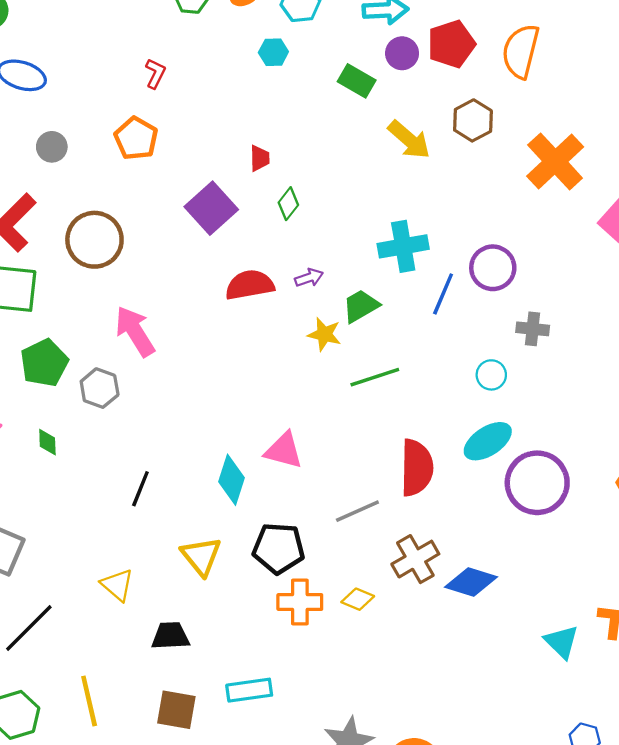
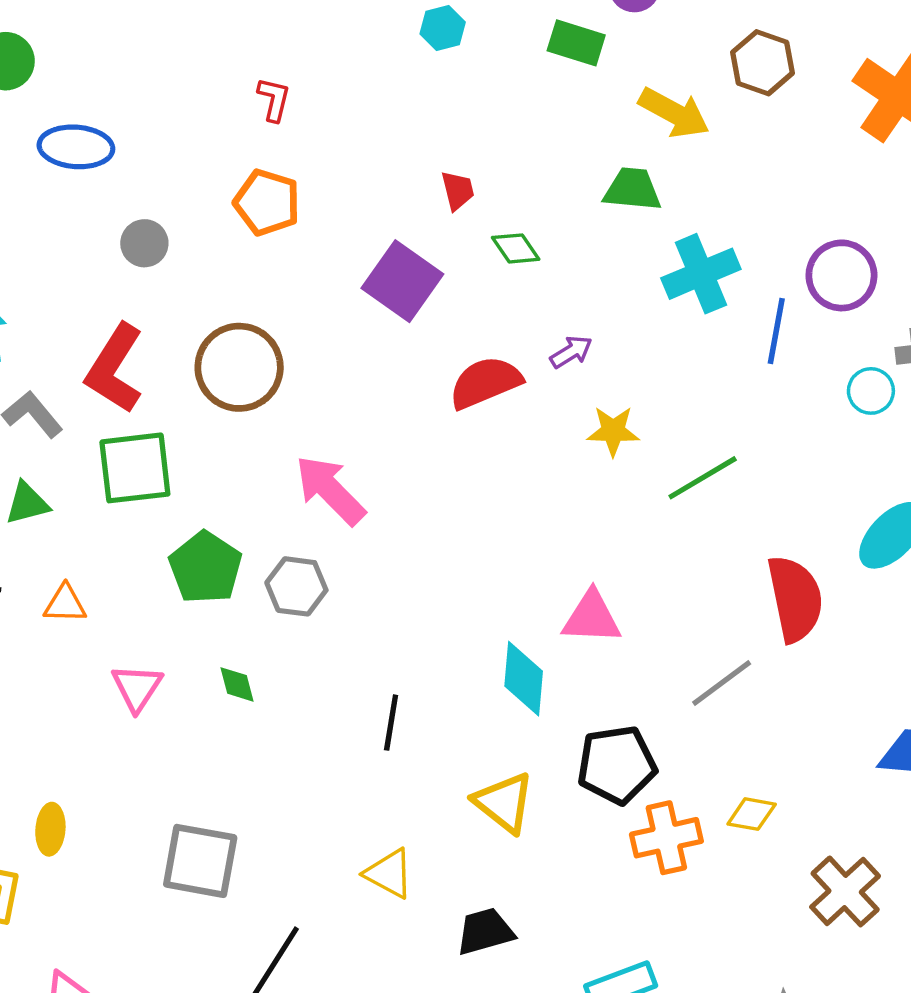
green diamond: (288, 204) -> (516, 248), turned -60
green trapezoid: (361, 306) -> (632, 189), moved, turned 48
cyan circle: (491, 375) -> (871, 391), moved
brown cross: (415, 559) -> (845, 891), moved

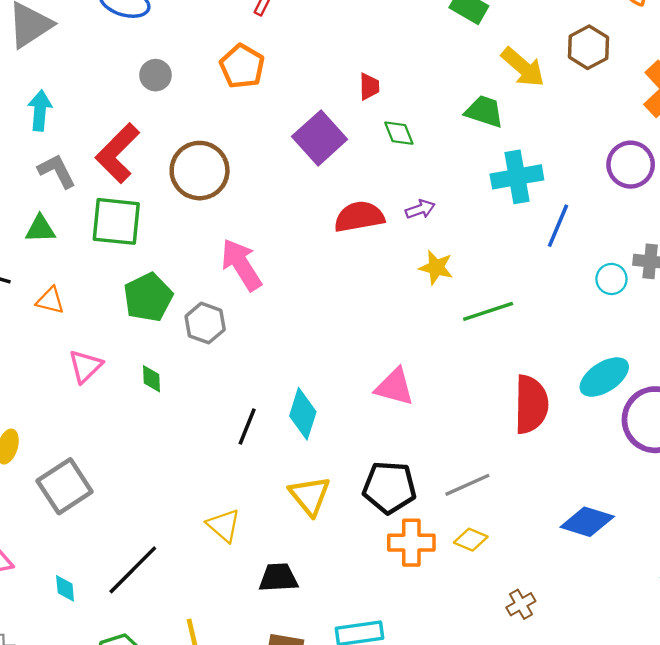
purple circle: (841, 275) -> (631, 165), moved
cyan diamond: (524, 679) -> (303, 414), moved
gray line: (722, 683) -> (467, 485), moved
gray square: (200, 861) -> (65, 486), moved, turned 34
brown cross: (845, 891) -> (521, 604), size x0.6

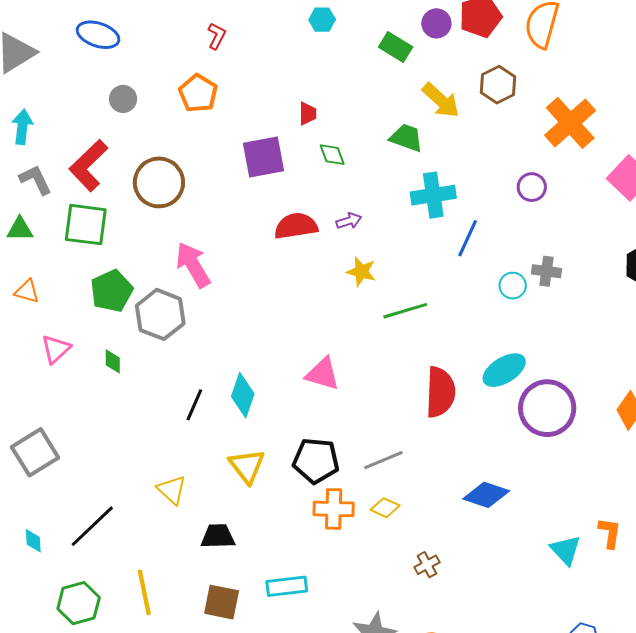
purple square: (320, 138) -> (263, 157), turned 30
purple circle: (631, 165) -> (532, 187), size x0.7
gray hexagon: (205, 323) -> (160, 314), size x1.4

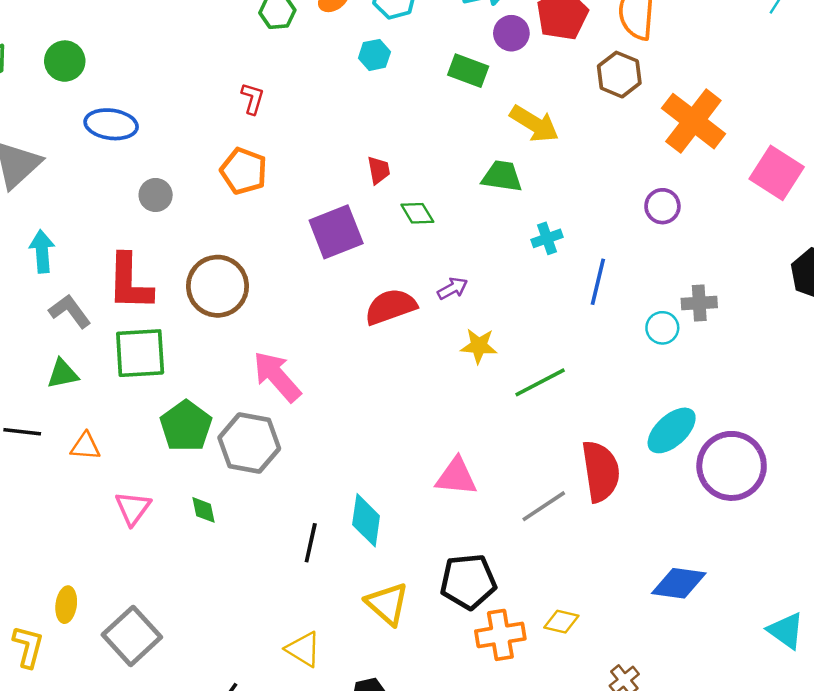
brown hexagon: (498, 85) -> (619, 75), moved
red L-shape: (88, 165) -> (130, 282), turned -34
cyan cross: (433, 195) -> (547, 238), size x0.6
gray line: (383, 460) -> (544, 506), moved

